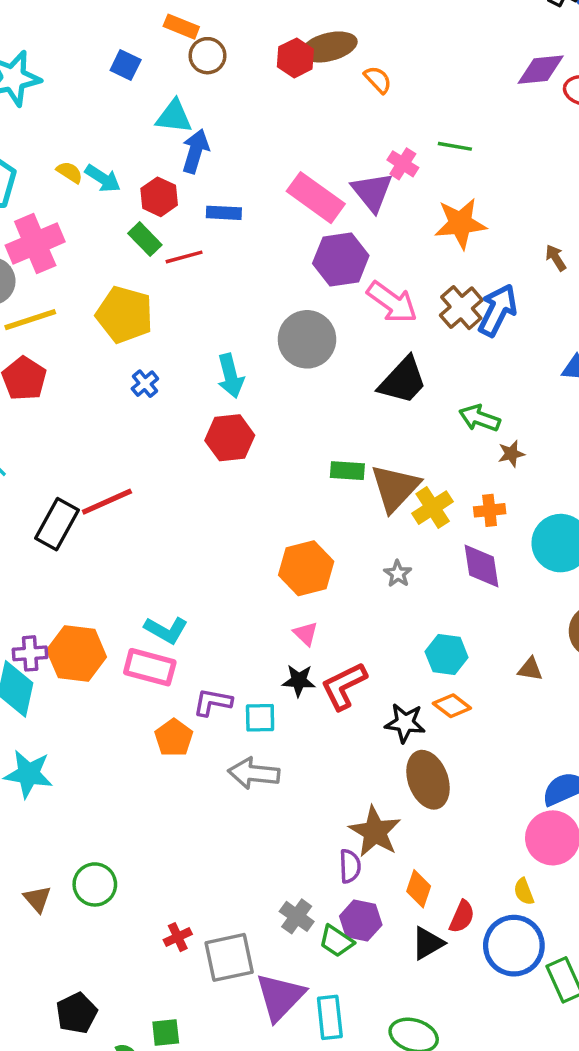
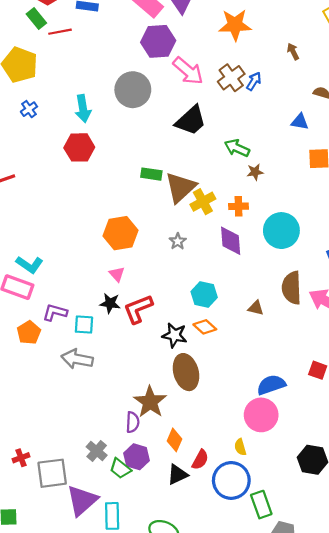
blue arrow: (498, 310) -> (254, 81), size x0.6

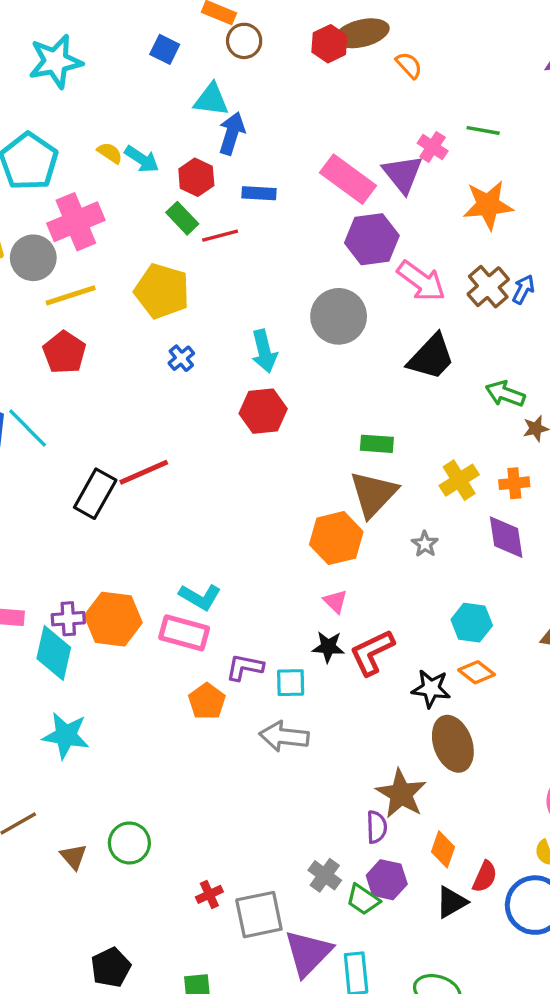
brown triangle: (180, 187) -> (373, 494), moved

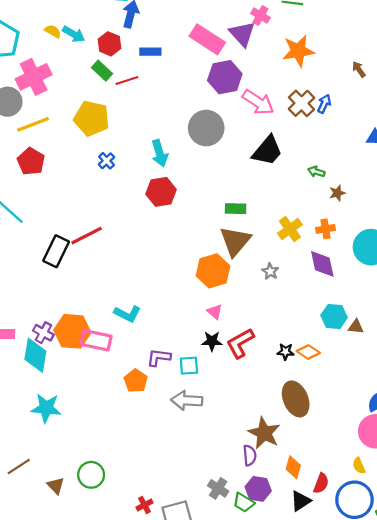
green arrow: (505, 394) -> (316, 172), size x0.7
purple cross: (68, 619) -> (43, 333), turned 36
cyan hexagon: (472, 623) -> (334, 316), moved
pink rectangle: (184, 633) -> (96, 340), moved
black star: (431, 689) -> (285, 352), moved, size x0.7

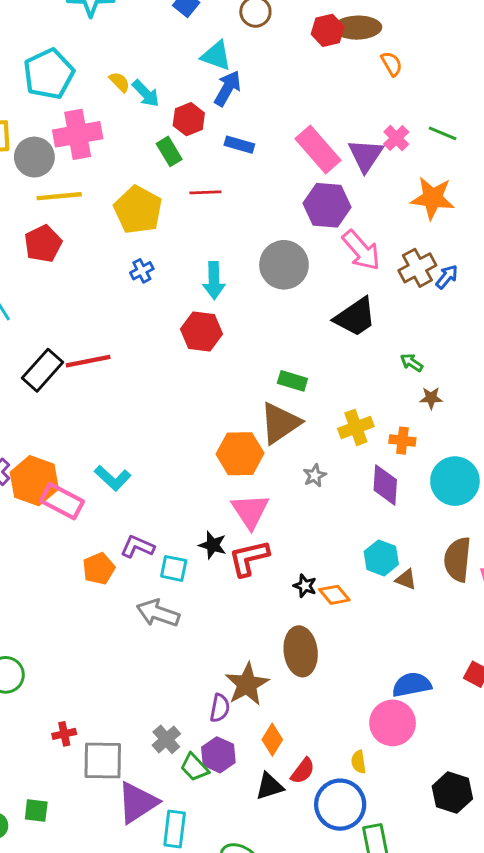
red line: (127, 81) -> (205, 192), moved
pink triangle: (215, 312) -> (250, 511), moved, size x1.8

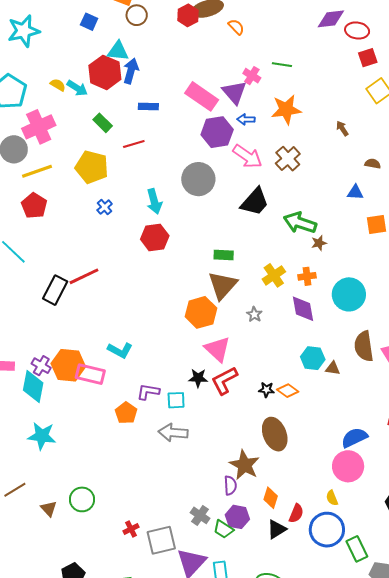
red hexagon: (189, 119) -> (105, 72), moved, size x1.5
blue arrow: (447, 277) -> (246, 119), moved, turned -114
green arrow: (412, 363) -> (300, 223), size x2.0

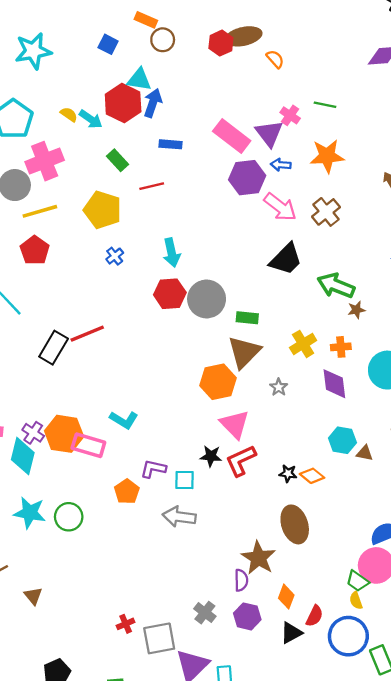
gray circle: (198, 179) -> (207, 299), moved
green circle: (82, 499) -> (69, 517), moved
green trapezoid: (223, 529) -> (357, 581), moved

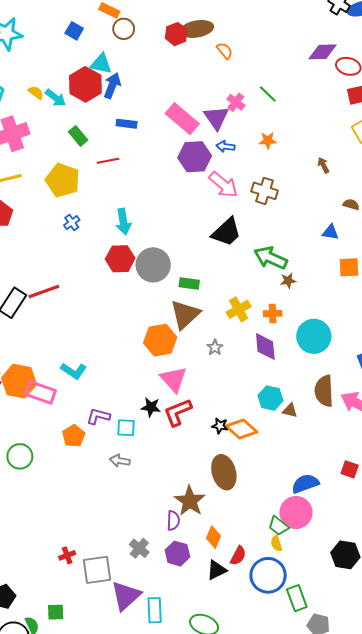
green line: (325, 105) -> (268, 94), turned 30
orange star: (327, 156) -> (268, 140), size x0.6
brown cross: (326, 212) -> (265, 191), turned -35
orange diamond: (312, 476) -> (241, 429), size x1.4
gray arrow: (179, 517) -> (120, 461), size x0.7

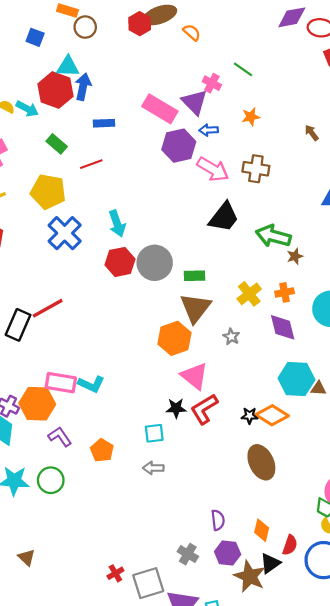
blue cross: (72, 223) -> (65, 233), size x2.0
pink rectangle: (41, 393) -> (61, 383), moved
cyan hexagon: (270, 398) -> (296, 379), size x1.4
purple L-shape: (98, 416) -> (60, 437), moved, turned 50
brown star: (190, 501) -> (250, 576), moved

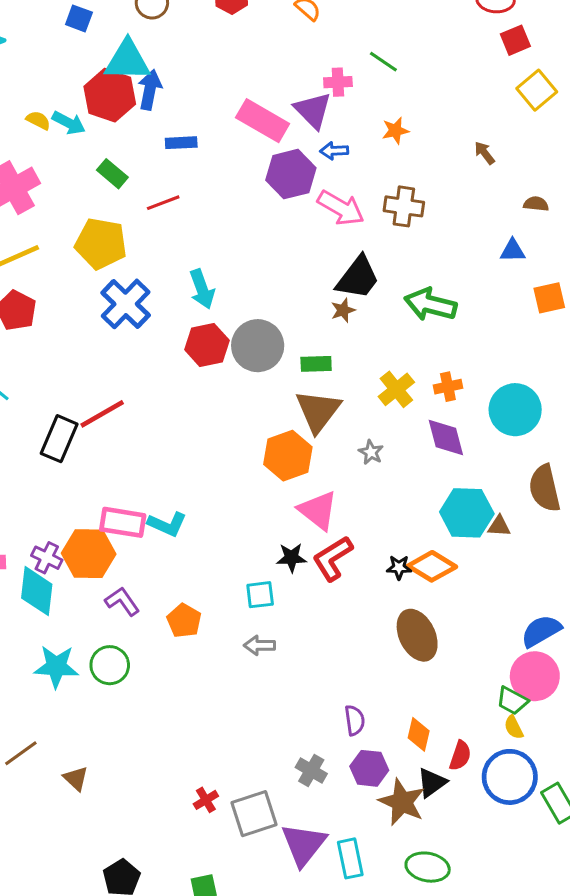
cyan triangle: (68, 67) -> (127, 61), size x1.4
pink cross: (212, 83) -> (338, 82), turned -30
brown star: (295, 256) -> (343, 310), moved

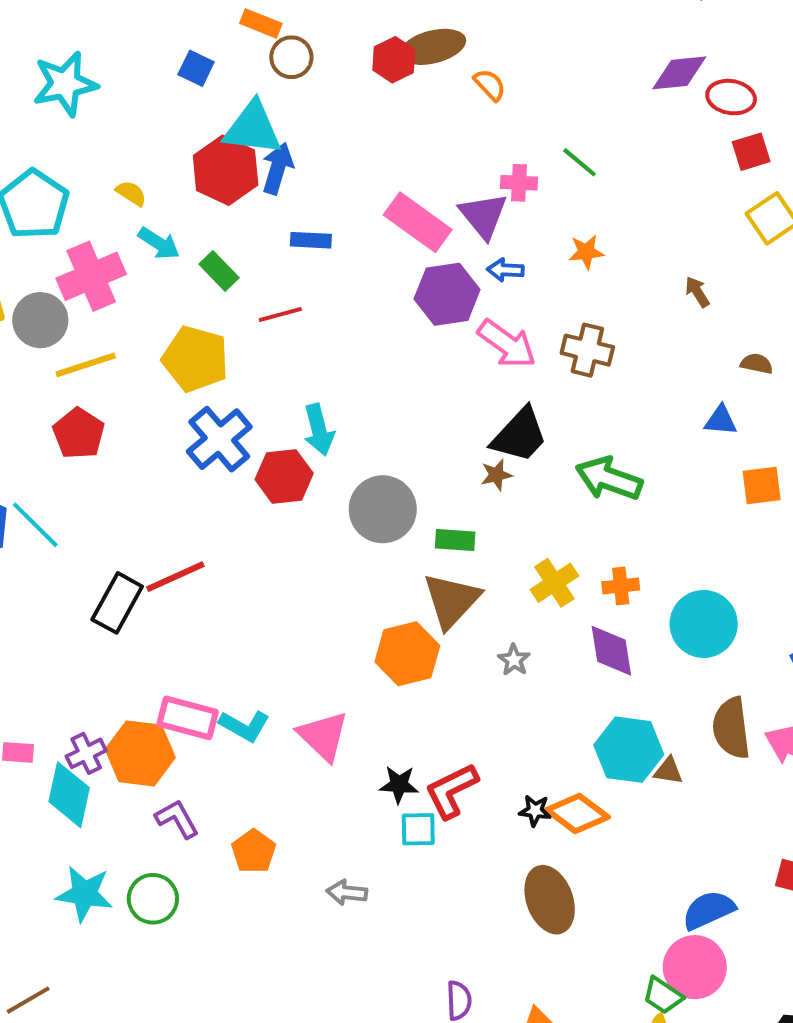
cyan arrow: (69, 123) -> (159, 243), moved
red hexagon: (207, 345) -> (284, 476), moved
pink triangle: (318, 510) -> (323, 736), moved
purple cross: (47, 558) -> (86, 753), turned 32
cyan square: (260, 595) -> (418, 829), moved

